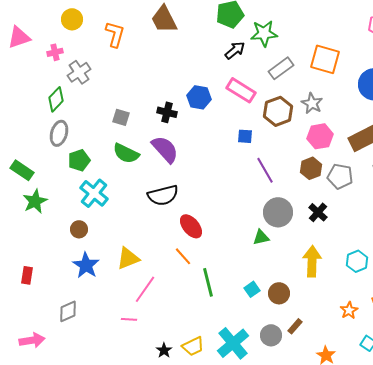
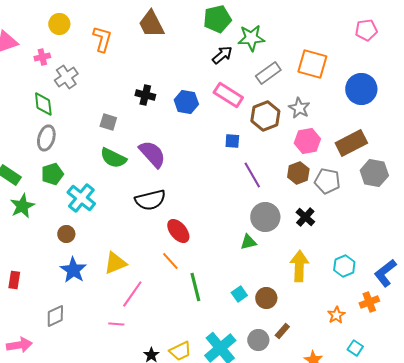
green diamond: (56, 99) -> (43, 104), turned -50
black cross: (167, 112) -> (145, 95), moved
green pentagon: (79, 160) -> (52, 174), moved

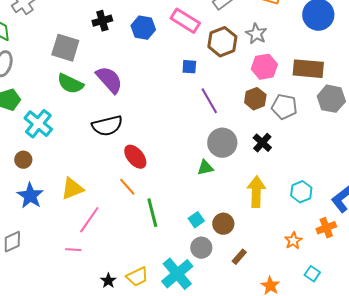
black cross: (145, 95) -> (102, 21), turned -30
gray square: (108, 122) -> (65, 48), size x1.6
brown rectangle: (351, 143) -> (308, 69), turned 32
gray circle: (258, 340) -> (201, 248), moved

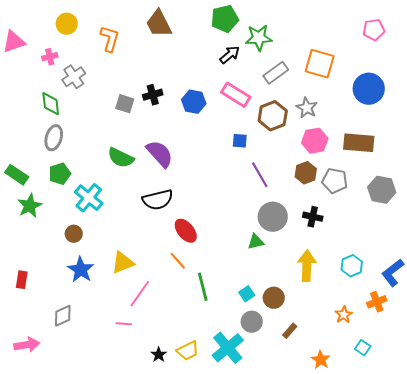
gray square: (65, 48) -> (125, 104), moved, size x0.7
gray hexagon: (331, 99) -> (382, 190), moved
black cross: (262, 143) -> (313, 217), turned -30

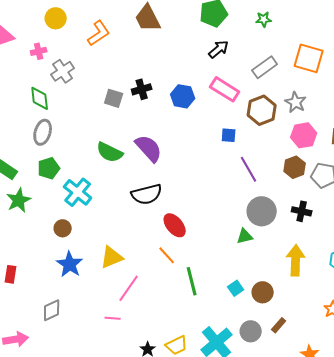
green star: (259, 38) -> (264, 19), moved, size x0.6
orange L-shape: (110, 39) -> (99, 33), turned 40
gray circle: (252, 322) -> (251, 331), moved

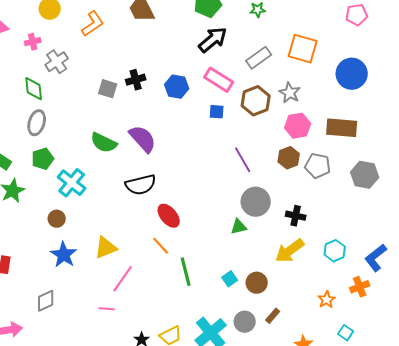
black arrow: (219, 49) -> (213, 40), size x1.4
blue square: (229, 135) -> (217, 112), moved
black cross: (302, 211) -> (296, 216), moved
yellow arrow: (296, 260) -> (290, 251), turned -128

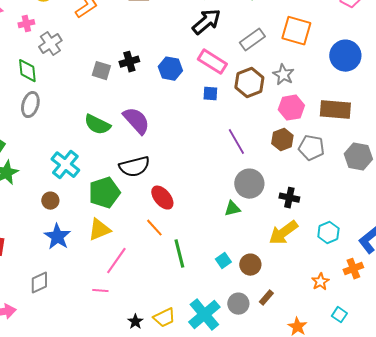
green pentagon: (43, 159) -> (104, 193), moved, size x1.4

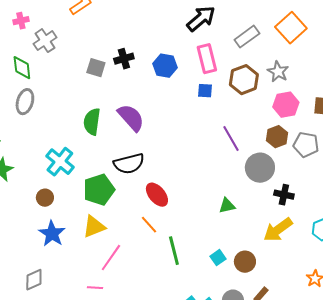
orange square: (296, 31) -> (291, 28), turned 32
pink rectangle: (212, 62) -> (207, 59), turned 44
green semicircle: (97, 125) -> (92, 122), turned 72
gray circle: (249, 184) -> (260, 168), moved

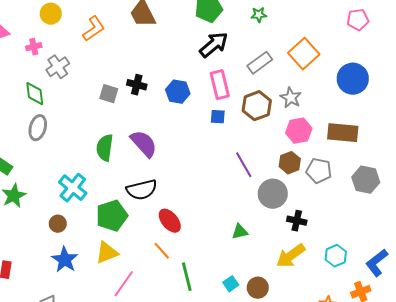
black cross: (124, 59) -> (137, 85), turned 30

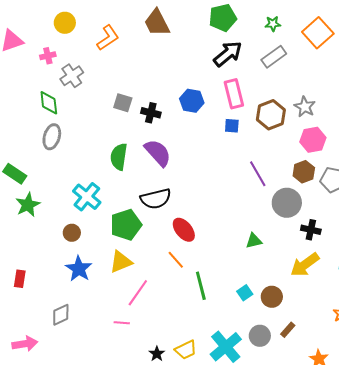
orange square: (304, 54) -> (318, 33), moved
gray rectangle: (260, 63) -> (274, 57), moved
black cross: (137, 85) -> (151, 113), moved

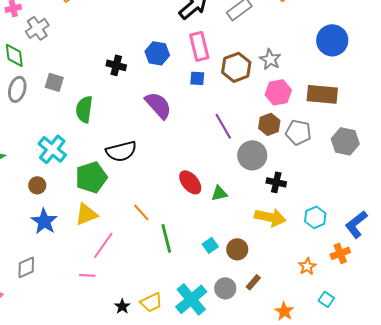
gray square: (123, 103) -> (54, 82), moved
purple semicircle: (158, 153) -> (158, 105), moved
red ellipse: (184, 230) -> (190, 182), moved
yellow arrow: (305, 265) -> (270, 217), turned -132

